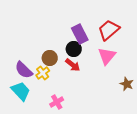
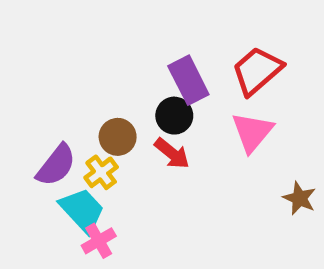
purple semicircle: (24, 70) -> (56, 165), turned -96
cyan trapezoid: (21, 91) -> (82, 210), moved
pink cross: (57, 102) -> (99, 241), moved

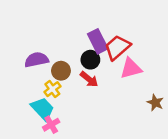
red trapezoid: (257, 71) -> (117, 47), moved
pink triangle: (252, 132) -> (131, 68), turned 35
purple semicircle: (56, 165) -> (36, 60), moved, turned -140

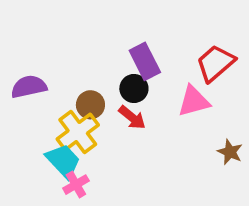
red trapezoid: (117, 47) -> (215, 63), moved
purple semicircle: (36, 60) -> (29, 87), moved
yellow cross: (52, 89) -> (78, 132), size x1.6

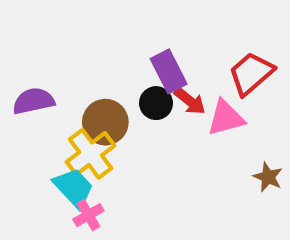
brown circle: (90, 105) -> (105, 122), size x1.4
red arrow: (132, 117) -> (190, 101), moved

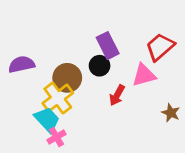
red arrow: (190, 101) -> (117, 95), moved, turned 80

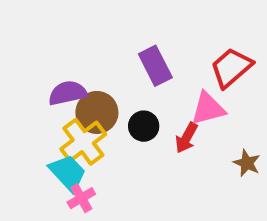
purple semicircle: (22, 64) -> (68, 93), moved
black circle: (100, 66) -> (144, 126), moved
red arrow: (117, 95) -> (186, 138), moved

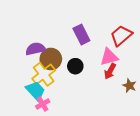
red arrow: (186, 138) -> (110, 71), moved

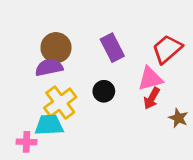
brown circle: (51, 59) -> (56, 48), moved
cyan trapezoid: (36, 91) -> (49, 125), turned -50
pink cross: (43, 104) -> (26, 142), moved, turned 32

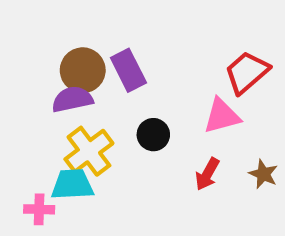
purple rectangle: (112, 48) -> (128, 70), moved
red arrow: (152, 98) -> (207, 174), moved

